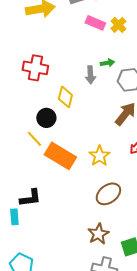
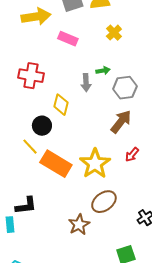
pink rectangle: (95, 23) -> (68, 39), moved
yellow star: (99, 156) -> (95, 164), size x1.4
brown star: (98, 234) -> (79, 225), moved

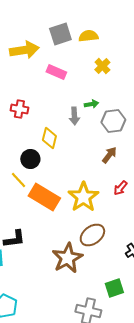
red cross: (31, 76) -> (19, 109), size x0.7
brown arrow: (121, 122) -> (109, 155), size x0.7
brown star: (79, 225) -> (67, 258), size x1.4

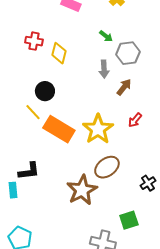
green arrow: (91, 104) -> (106, 36), turned 48
gray arrow: (74, 116) -> (104, 69), moved
yellow diamond: (49, 138) -> (59, 53), moved

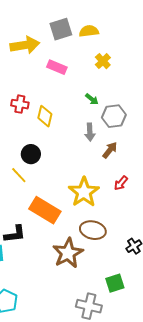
orange rectangle: (59, 129) -> (45, 210), moved
brown ellipse: (107, 167) -> (93, 230), turned 50

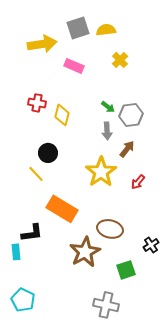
green arrow: (92, 99) -> (108, 107), moved
yellow star: (84, 192) -> (101, 172), moved
green square: (115, 283) -> (126, 270), moved

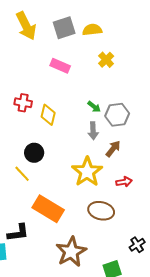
yellow arrow: (42, 44) -> (26, 26), moved, turned 72
red arrow: (138, 182) -> (124, 182), turned -140
brown ellipse: (110, 229) -> (101, 211), moved

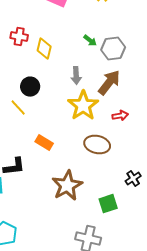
gray arrow: (93, 131) -> (76, 76), moved
brown arrow: (113, 149) -> (109, 83), size x1.5
orange rectangle: (48, 209) -> (44, 143), size x0.6

